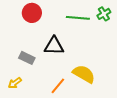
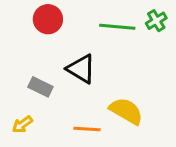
black triangle: (54, 46) -> (81, 69), turned 30
orange line: (58, 86) -> (87, 129), turned 54

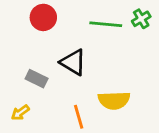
yellow semicircle: (126, 111) -> (114, 100), turned 148
orange line: (87, 129) -> (79, 117), turned 70

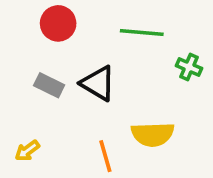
green cross: (141, 19) -> (189, 67), moved, turned -36
gray rectangle: (37, 79) -> (49, 85), moved

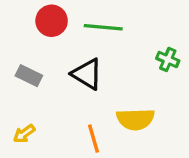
green line: (142, 32) -> (103, 27), moved
gray rectangle: (49, 85) -> (29, 76), moved

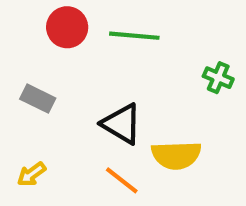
black triangle: (87, 74) -> (122, 124), moved
orange line: (93, 139) -> (122, 180), turned -36

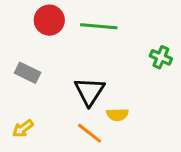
black triangle: (122, 124) -> (90, 91), turned 32
yellow semicircle: (176, 155) -> (117, 115), moved, size x0.6

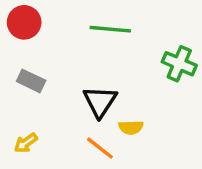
red circle: (49, 20) -> (24, 22), moved
green cross: (161, 57) -> (179, 64), size x1.4

